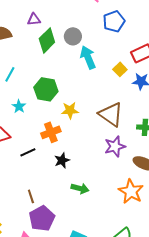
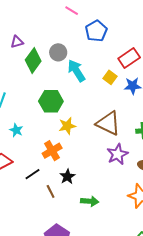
green hexagon: (46, 89) -> (51, 101), moved
brown line: (31, 196) -> (51, 191), moved

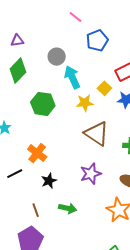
green diamond: (33, 61) -> (18, 71), moved
yellow star: (67, 126) -> (85, 103), moved
orange cross: (52, 151) -> (37, 153), turned -30
purple star: (117, 154) -> (91, 174), moved
brown line: (51, 191) -> (36, 210), moved

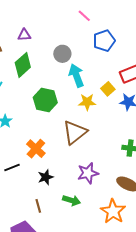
brown triangle: (97, 134) -> (75, 132), moved, turned 44
green arrow: (68, 208) -> (72, 200), moved
brown line: (36, 210) -> (38, 206), moved

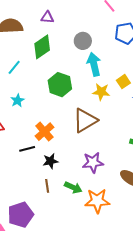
black line: (12, 168) -> (27, 149), moved
brown line: (38, 206) -> (47, 186), moved
orange star: (113, 211) -> (97, 201), moved, turned 30

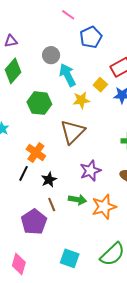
black line: (27, 149) -> (23, 173), turned -35
purple pentagon: (21, 215) -> (34, 222), moved

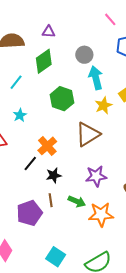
yellow star: (81, 100) -> (103, 105), turned -30

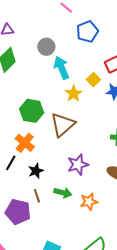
green hexagon: (62, 99) -> (32, 111), moved
purple pentagon: (29, 213) -> (18, 212), turned -30
orange star: (101, 214) -> (89, 202), size x0.7

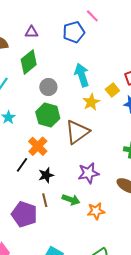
blue pentagon: (87, 32) -> (74, 32), moved
gray circle: (46, 47) -> (48, 87), moved

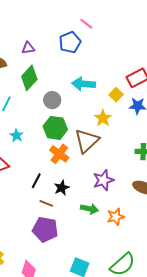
cyan arrow: (82, 75) -> (84, 84), turned -60
yellow star: (91, 102) -> (103, 118), moved
orange cross: (38, 146) -> (59, 154), moved
brown line: (45, 200) -> (46, 203), moved, turned -48

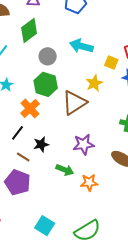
yellow square: (116, 95) -> (111, 62), turned -32
orange cross: (59, 154) -> (30, 108), moved

